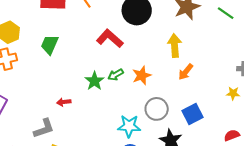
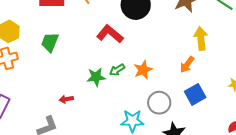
yellow arrow: (175, 45) -> (201, 38), moved
green star: (94, 81) -> (96, 77), turned 30
blue square: (192, 114) -> (195, 94), moved

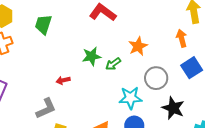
orange arrow: (187, 65) -> (182, 38), turned 132
green arrow: (117, 70) -> (113, 64), moved

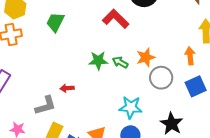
green arrow: (113, 64) -> (120, 62), moved, turned 56
gray circle: (156, 78) -> (161, 78), moved
red arrow: (63, 80) -> (67, 88), moved

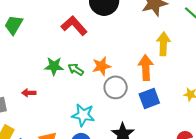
orange arrow: (190, 56) -> (146, 68), size x1.4
red arrow: (67, 88) -> (29, 93), moved

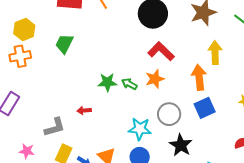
red L-shape: (74, 26) -> (161, 51), moved
gray circle: (116, 87) -> (169, 114), moved

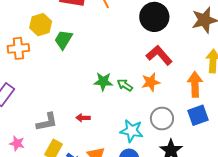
yellow hexagon: (24, 30) -> (41, 25), moved
red arrow: (84, 110) -> (83, 118), moved

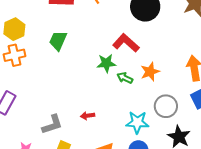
yellow hexagon: (41, 25) -> (14, 29), moved
red L-shape: (159, 55) -> (126, 43), moved
green star: (103, 82) -> (106, 63), moved

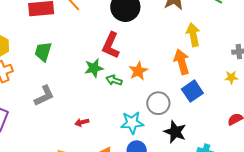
red L-shape: (126, 43) -> (111, 45), turned -100
gray L-shape: (52, 124) -> (44, 96), moved

